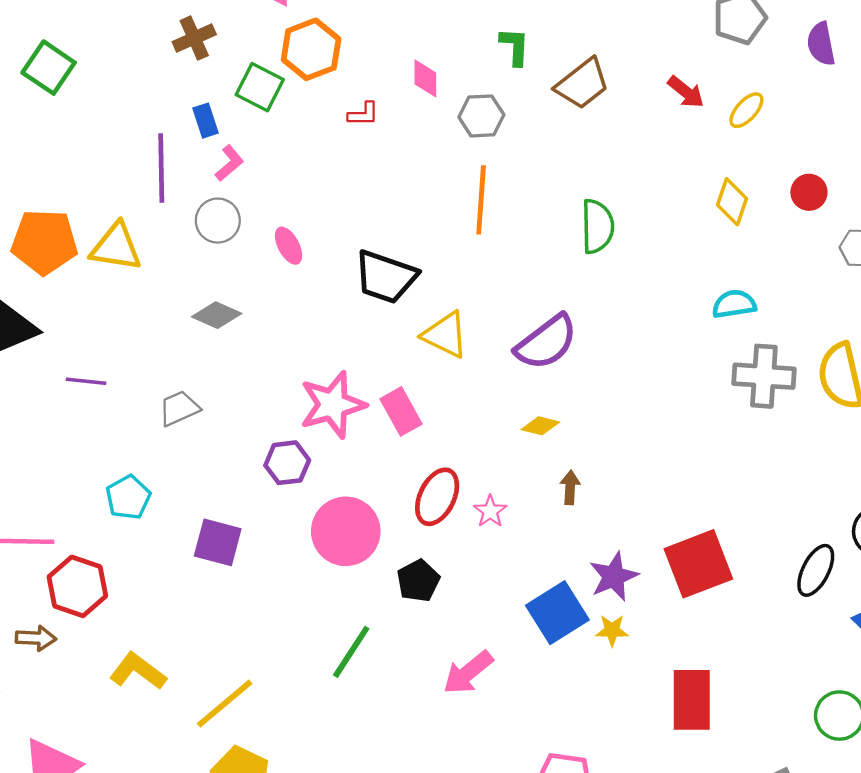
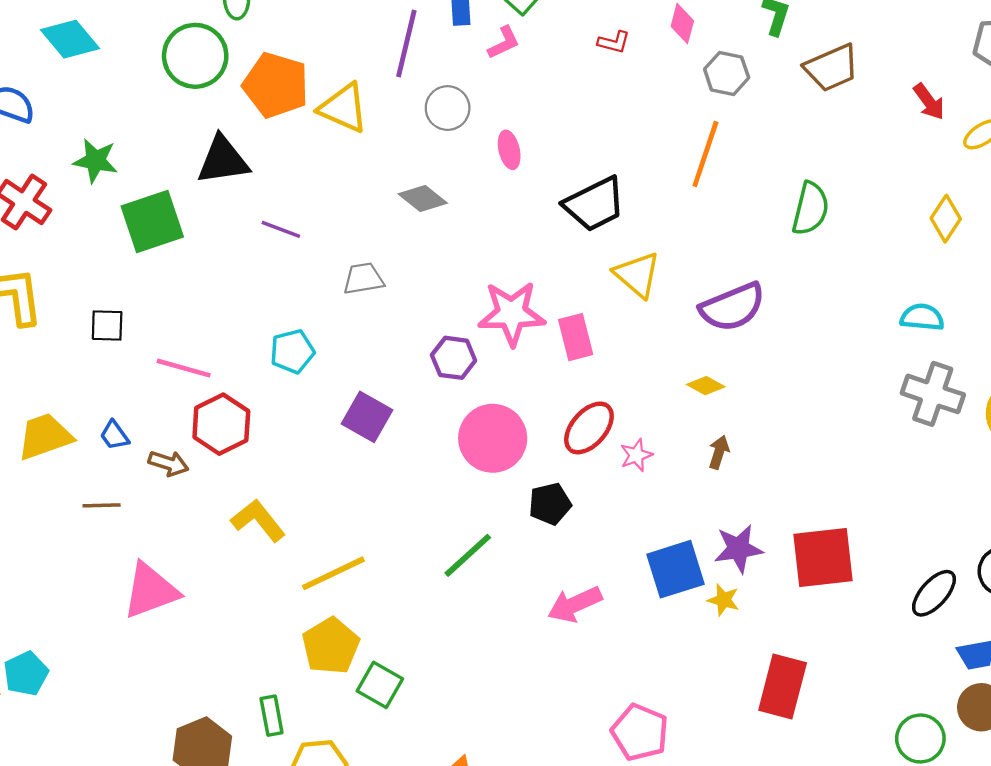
pink L-shape: (229, 163) -> (504, 43), moved
black trapezoid: (386, 277) -> (595, 204), turned -60

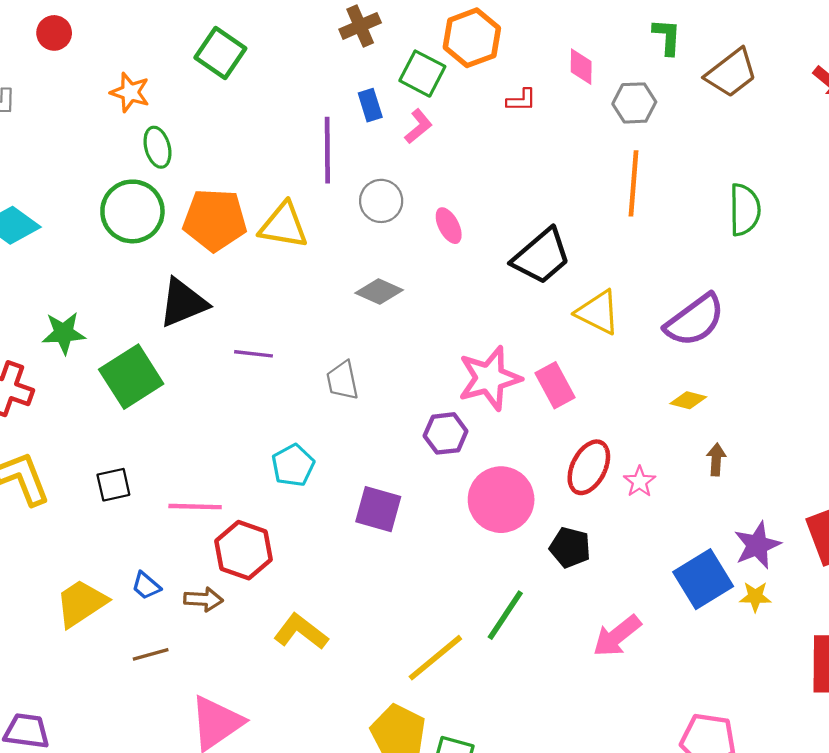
gray trapezoid: (363, 279) -> (342, 380), turned -78
black pentagon: (550, 504) -> (570, 548), turned -30
yellow line: (333, 573) -> (435, 658), moved

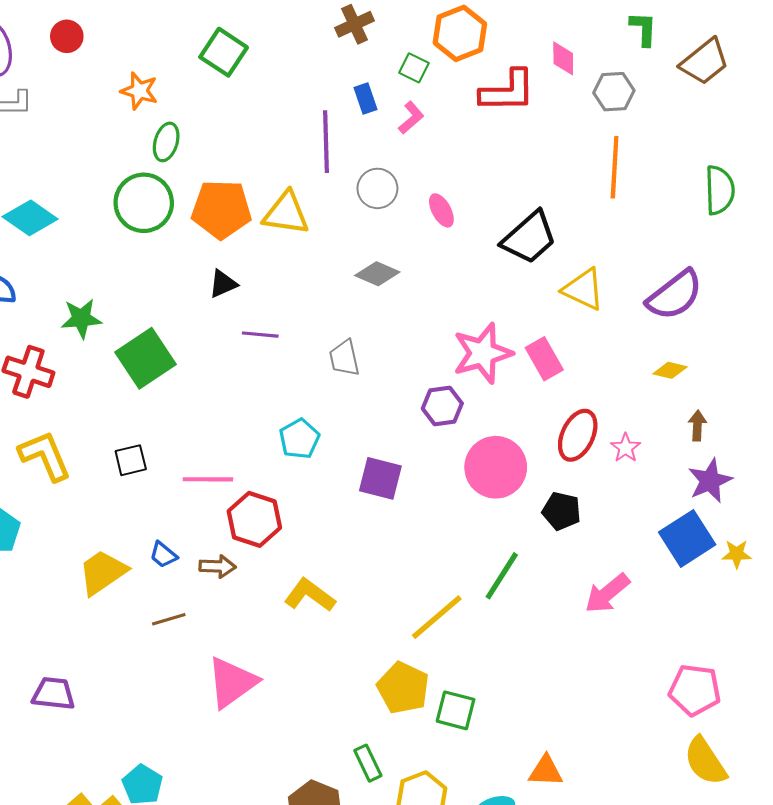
green square: (422, 74) -> (414, 68), size x0.7
red L-shape: (521, 100) -> (508, 91), size x2.0
green ellipse: (157, 147) -> (166, 142), turned 33
black triangle: (183, 303) -> (223, 284), moved, size x0.6
purple star: (757, 545) -> (710, 481), moved

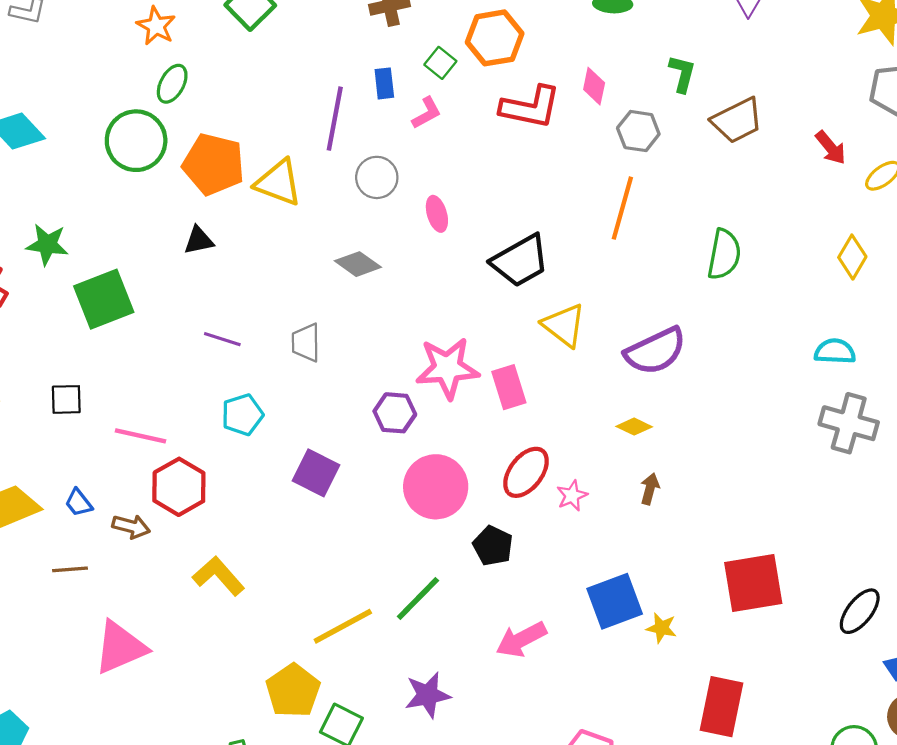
purple line: (260, 335) -> (222, 339), moved
purple star: (710, 481) -> (428, 695), moved

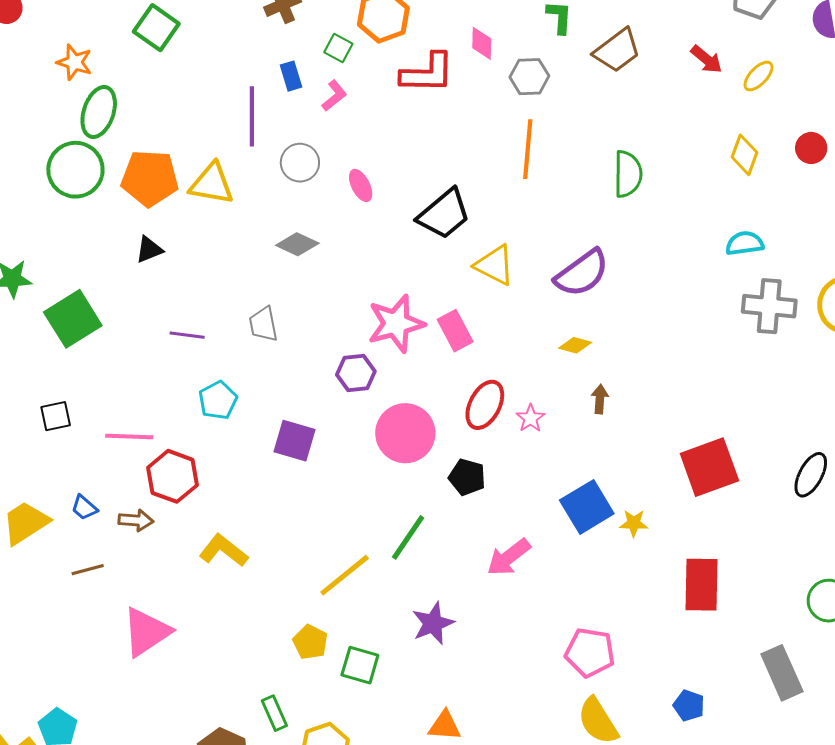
green ellipse: (172, 84) -> (99, 112), size x1.4
yellow pentagon: (293, 691) -> (310, 642), size x0.7

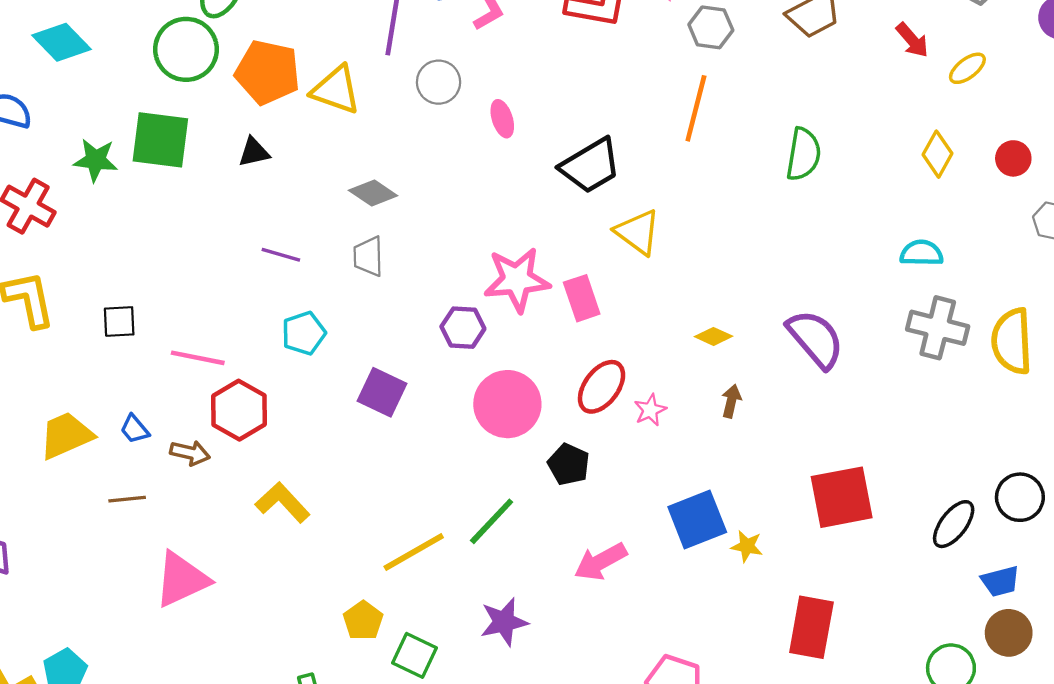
gray diamond: (297, 244) -> (373, 193), moved
purple semicircle: (582, 273) -> (816, 339), moved, turned -104
green square: (73, 319) -> (160, 140), moved, turned 30

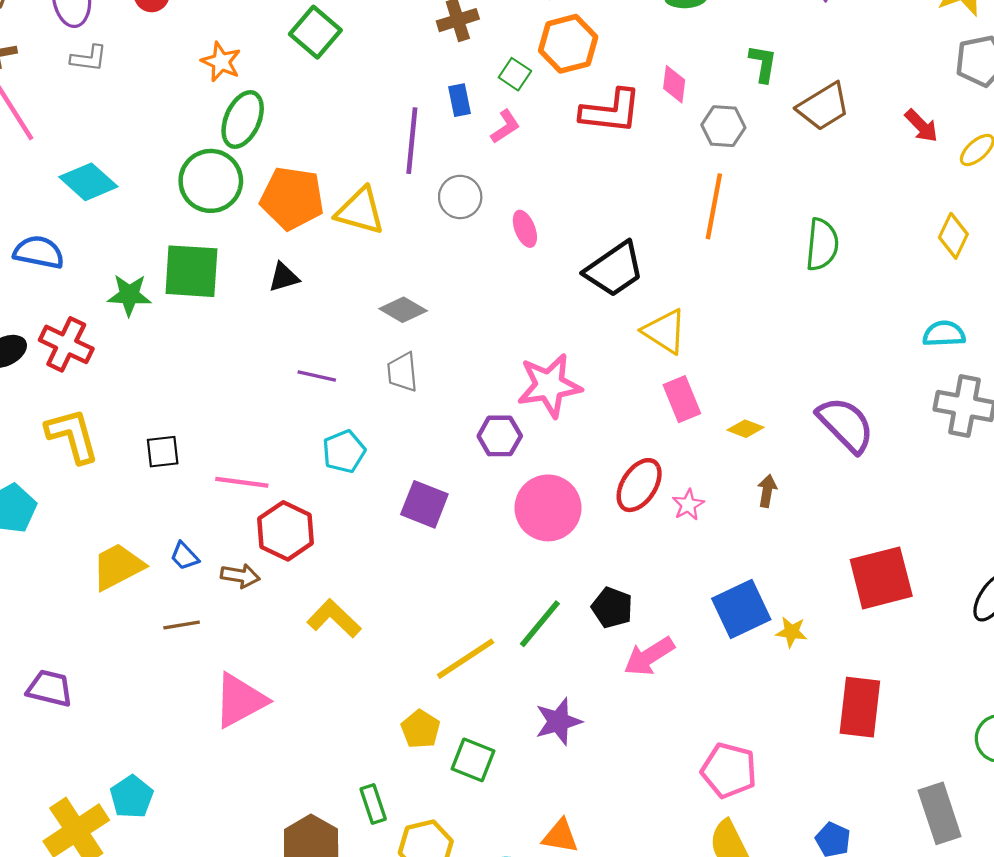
pink rectangle: (582, 298) -> (682, 399), moved
black pentagon: (569, 464) -> (612, 608), moved

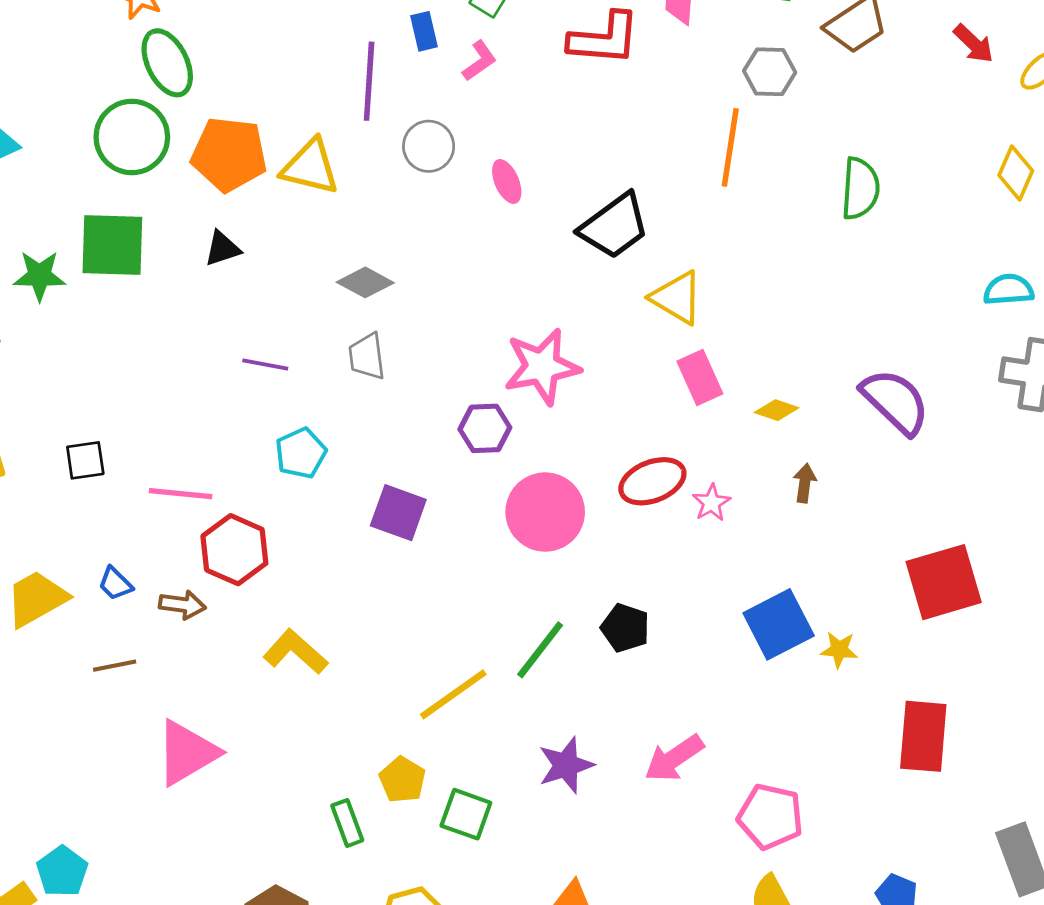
green ellipse: (243, 119) -> (167, 63), turned -48
gray hexagon: (723, 126) -> (770, 72), moved
red ellipse: (639, 485) -> (652, 481), turned 38
pink arrow: (649, 656) -> (674, 758), moved
green rectangle: (373, 804) -> (347, 823), moved

